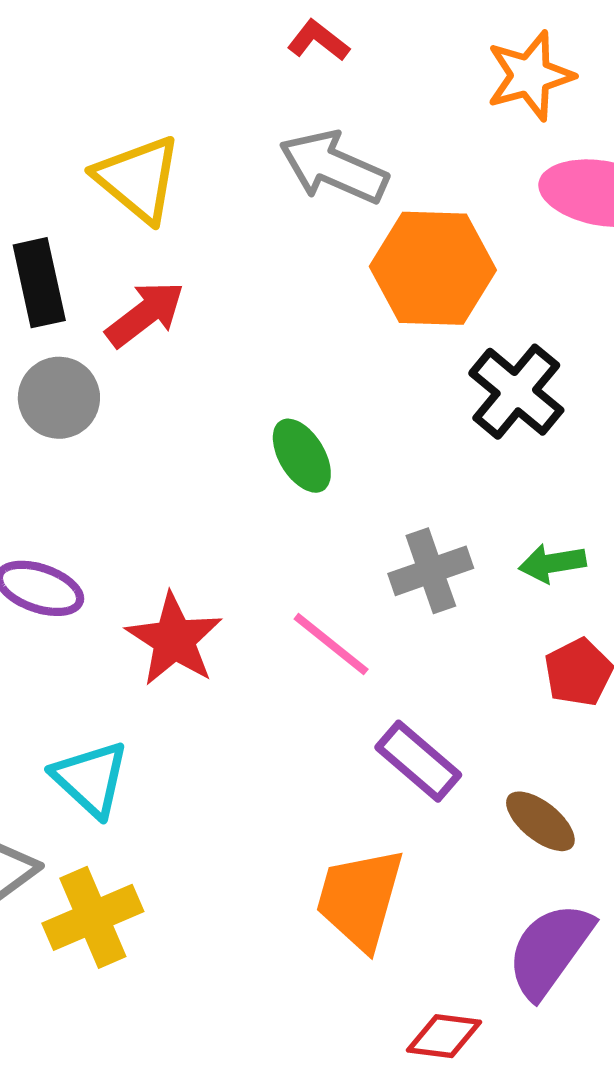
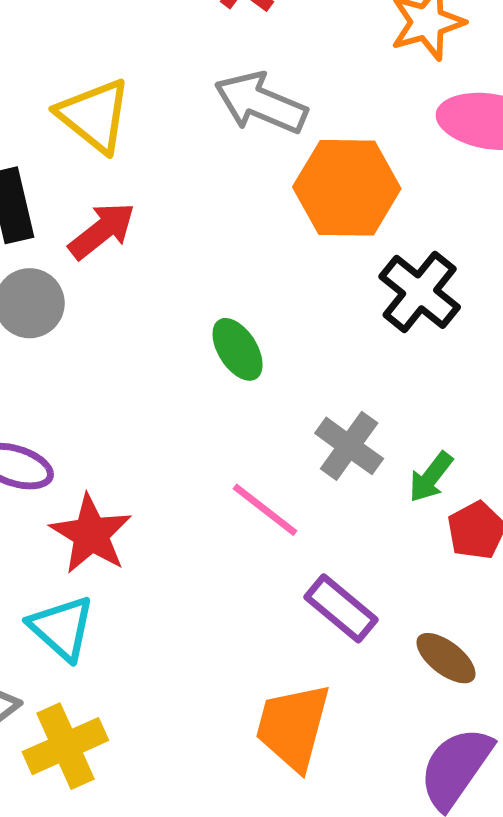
green arrow: (552, 563) -> (431, 477), moved, turned -42
gray cross: (431, 571) -> (349, 446), turned -34
red star: (174, 639) -> (91, 534), moved

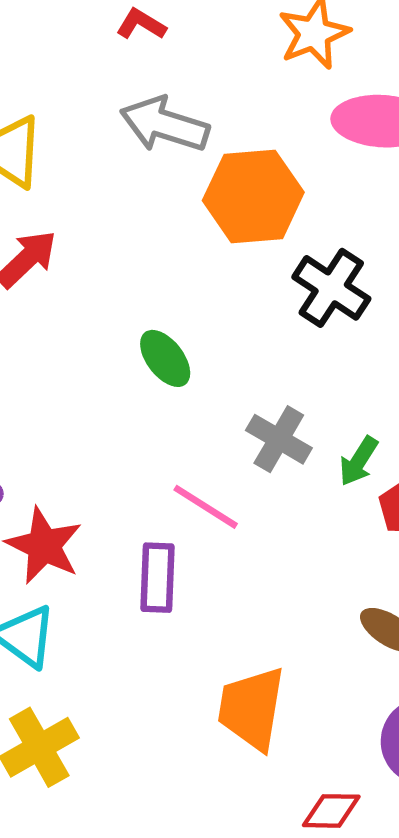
purple rectangle: (341, 608) -> (157, 578), moved, turned 58

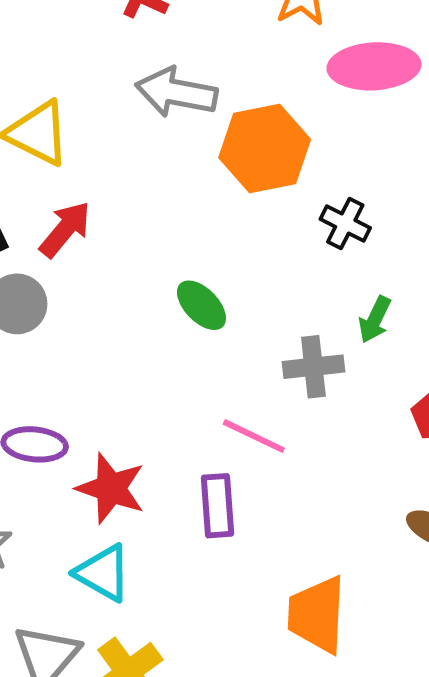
black cross: (331, 288) -> (345, 224), size x0.7
gray cross: (279, 439) -> (313, 367), turned -30
green arrow: (359, 461) -> (375, 320), moved

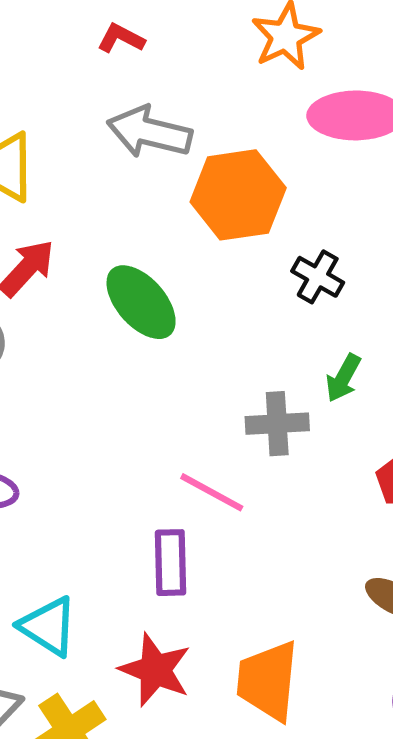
green ellipse: (201, 305) -> (141, 302), moved, size x1.4
red star: (111, 488) -> (155, 670), moved

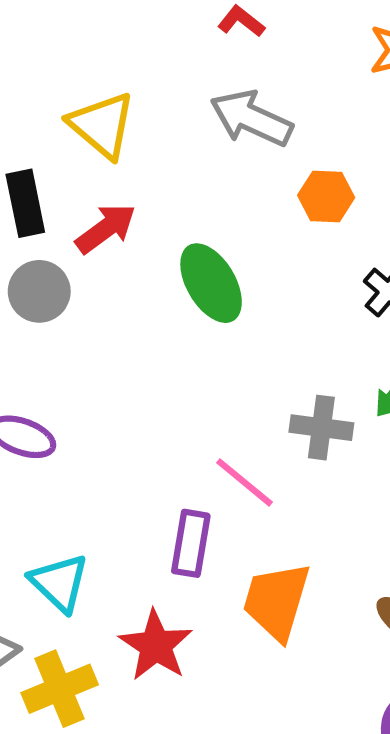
orange hexagon: (238, 195) -> (326, 196), size x0.6
orange trapezoid: (268, 681) -> (276, 601), moved

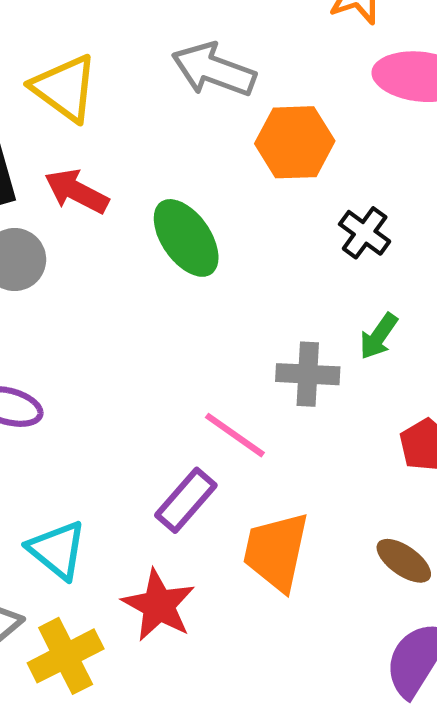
orange hexagon: (326, 196) -> (295, 142), size x1.4
red arrow: (106, 228) -> (77, 191), turned -112
purple rectangle: (191, 543) -> (186, 500), turned 36

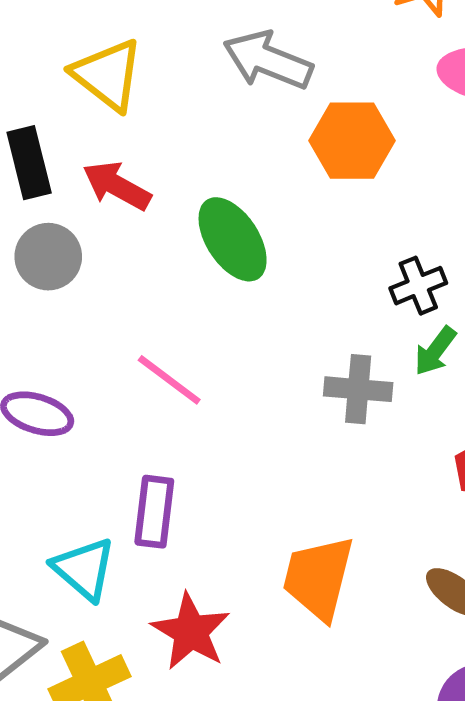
black cross: (365, 233) -> (418, 286), moved, turned 30
pink line: (235, 435) -> (169, 380), moved
purple rectangle: (186, 500) -> (154, 512), moved, turned -36

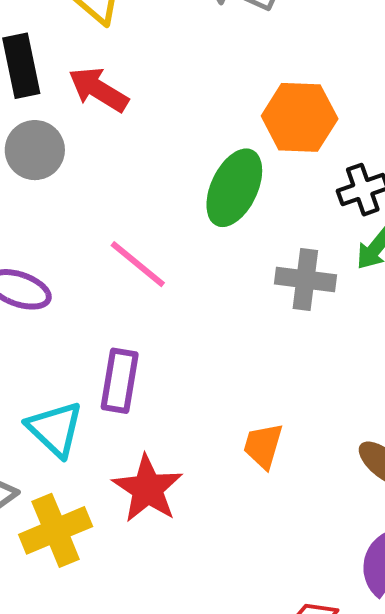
orange hexagon: (352, 141) -> (300, 117), moved
green ellipse: (233, 239) -> (234, 188), moved, turned 56
orange trapezoid: (318, 578) -> (263, 446), size x0.6

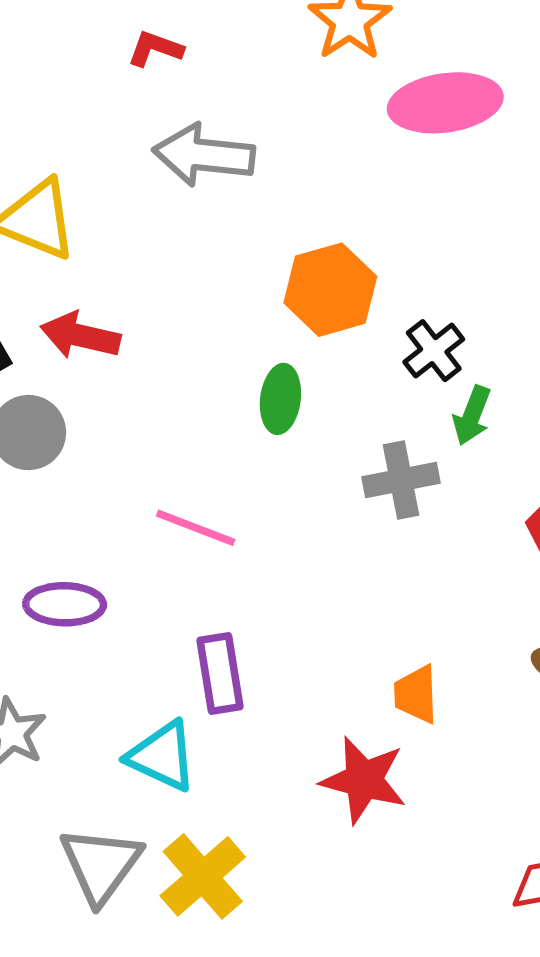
green ellipse: (234, 188) -> (280, 399), size x0.7
red star: (148, 489) -> (364, 780), moved

